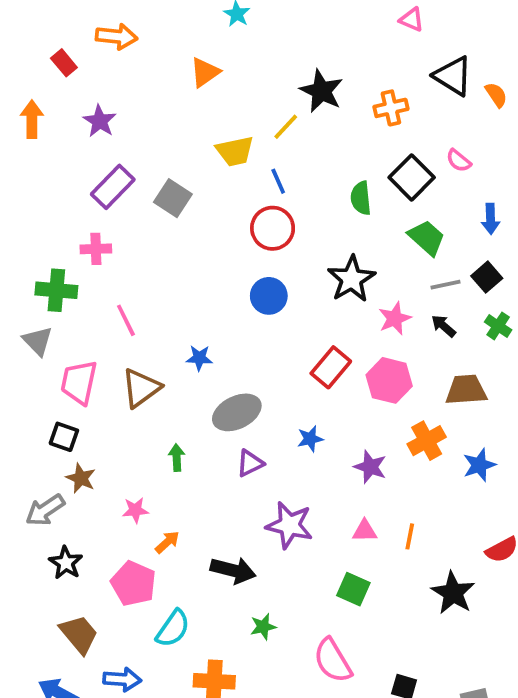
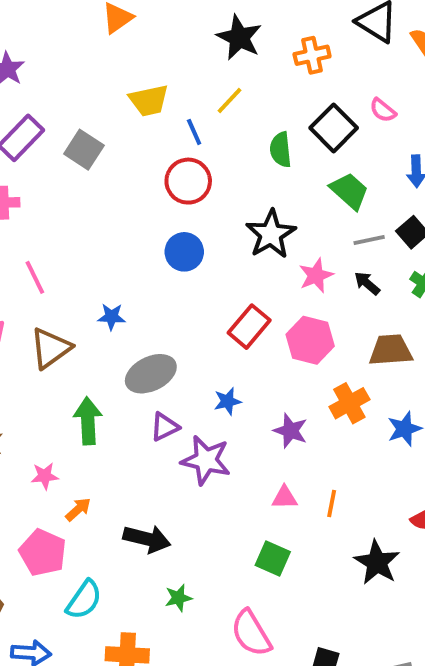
yellow line: (286, 127) -> (229, 100), moved
green arrow: (177, 458) -> (88, 421), size x1.6
purple star: (289, 525) -> (206, 460), moved

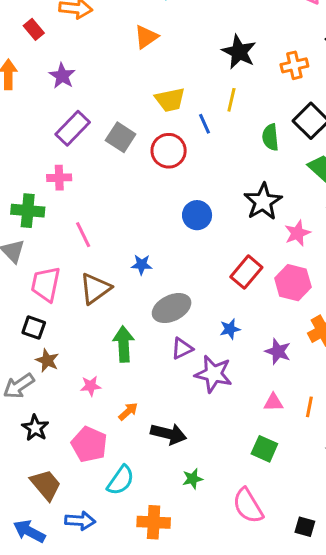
yellow line: (229, 100) -> (231, 100), turned -30
red circle: (188, 181) -> (169, 151), moved
orange arrow: (78, 509) -> (128, 411), moved

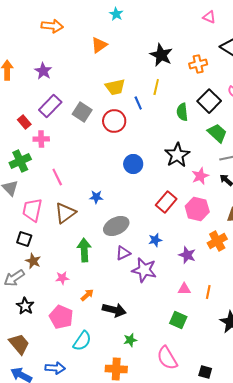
red rectangle: (34, 29) -> (24, 122), moved
green cross: (28, 211) -> (20, 161), turned -30
brown trapezoid: (46, 485) -> (19, 344), moved
orange cross: (154, 522) -> (116, 369), moved

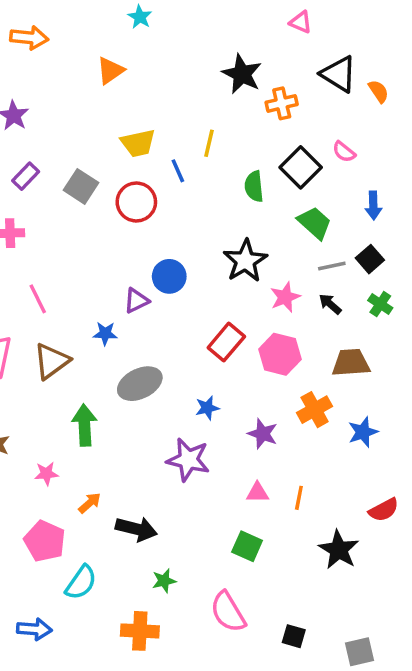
black star: (161, 55) -> (242, 74), moved
purple rectangle: (50, 106) -> (26, 176), size x0.7
purple triangle: (123, 253) -> (136, 301), moved

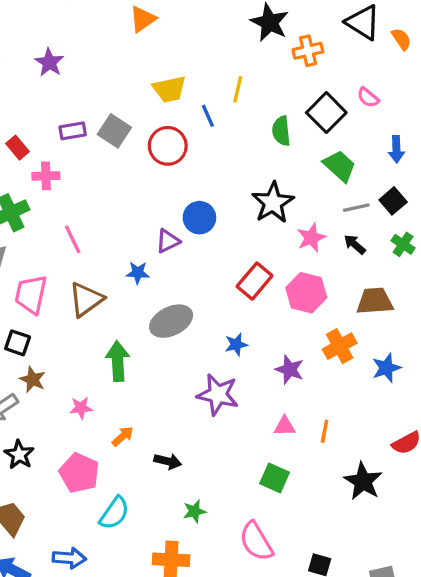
purple rectangle: (26, 176) -> (73, 131), moved, turned 36
black arrow: (136, 529) -> (168, 461), size x0.7

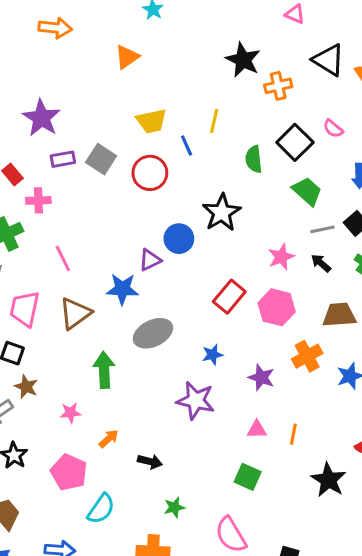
purple star: (49, 62) -> (41, 118), moved, size x1.4
black star: (273, 203) -> (222, 213), moved
blue star: (138, 273) -> (122, 289), size x1.5

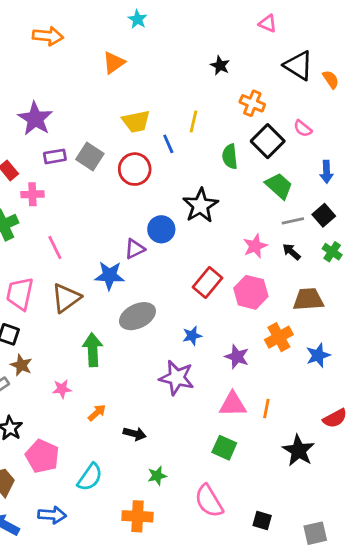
black star: (243, 60) -> (220, 65), size x0.6
orange cross: (278, 86) -> (252, 103), moved, turned 35
pink triangle: (257, 429) -> (233, 404), size x1.5
pink pentagon: (69, 472) -> (42, 456), moved

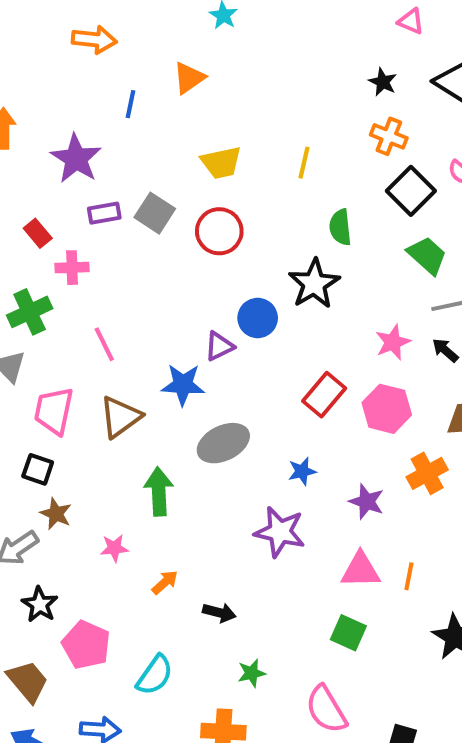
black star: (220, 65) -> (383, 82), moved
blue line: (168, 144) -> (130, 104), moved, turned 36
green semicircle: (230, 156) -> (340, 227), moved

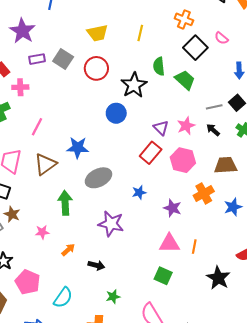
green trapezoid: (427, 255) -> (185, 80), moved
black star: (314, 284) -> (134, 85), moved
pink line: (104, 344) -> (37, 127), turned 54
purple triangle: (219, 346) -> (161, 128), moved, turned -49
purple star: (280, 532) -> (111, 224), moved

